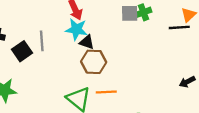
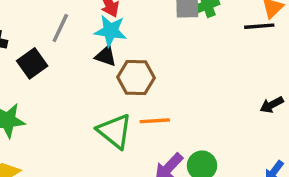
gray line: (42, 41) -> (60, 28), moved, turned 30
black triangle: (87, 42) -> (106, 56), moved

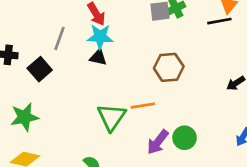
brown hexagon: (136, 77) -> (169, 67), moved
green triangle: (115, 131) -> (112, 117), turned 32

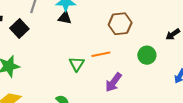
green triangle: (112, 117) -> (77, 64), size x0.7
green circle: (185, 138) -> (147, 55), moved

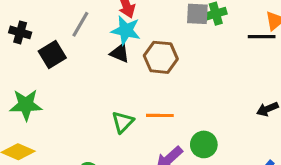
brown hexagon: (120, 24) -> (161, 57), moved
green circle: (147, 55) -> (204, 144), moved

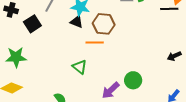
orange line: (160, 115) -> (95, 43), moved
green triangle: (123, 122) -> (80, 67), turned -35

